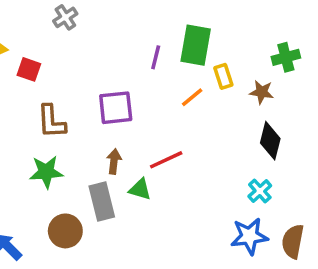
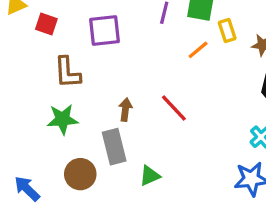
purple square: (116, 108) -> (104, 30), moved
red line: (166, 160) -> (174, 108), turned 72
green triangle: (140, 189) -> (150, 176), moved, turned -40

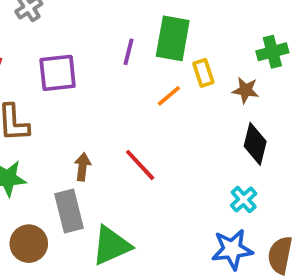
green triangle: (150, 176) -> (111, 246), size x1.6

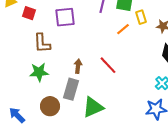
gray rectangle: (69, 211) -> (71, 89), turned 30

